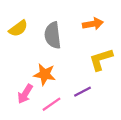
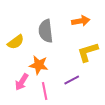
yellow semicircle: (18, 28) -> (16, 42), moved
pink line: (52, 104) -> (45, 91), turned -66

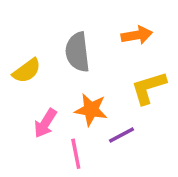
orange star: (39, 65) -> (91, 110), moved
pink arrow: (22, 82) -> (45, 123), moved

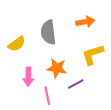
pink arrow: (45, 123) -> (28, 77), turned -30

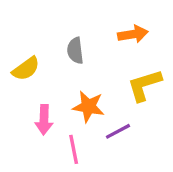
gray semicircle: (48, 32) -> (75, 51), size x0.7

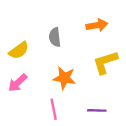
pink arrow: (44, 120) -> (18, 83), moved, turned 45
purple line: (118, 131) -> (97, 110), moved, turned 30

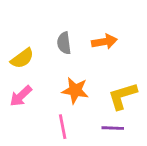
orange arrow: (97, 25) -> (104, 42), moved
yellow L-shape: (105, 62) -> (123, 96), moved

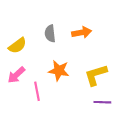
pink line: (63, 127) -> (37, 91), moved
purple line: (113, 128) -> (102, 102), moved

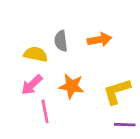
yellow semicircle: (17, 46) -> (36, 54), moved, turned -132
pink arrow: (16, 75) -> (32, 85), moved

